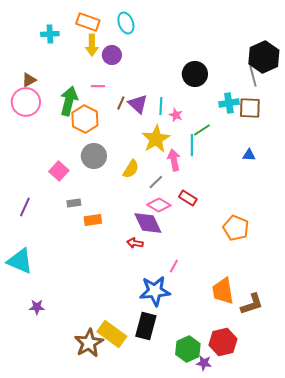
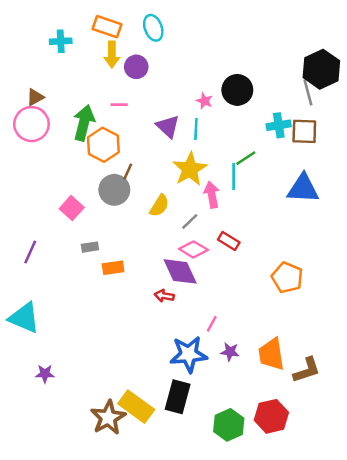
brown line: (121, 103) -> (128, 172), moved
pink star: (176, 115) -> (204, 101), moved
blue triangle: (249, 155) -> (303, 189), size x2.0
purple star: (204, 363) -> (230, 352), moved

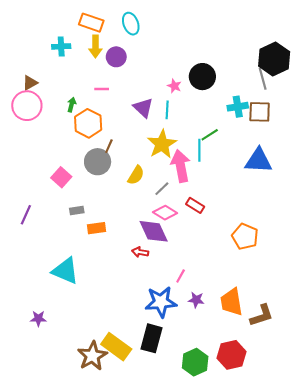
cyan cross: (61, 41) -> (61, 46), moved
green arrow: (84, 123) -> (72, 105), size x0.5
pink arrow: (212, 195) -> (181, 166), size x1.4
cyan triangle: (24, 318) -> (65, 271), moved

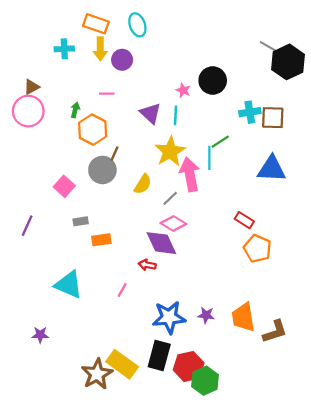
gray line: (263, 79) -> (271, 48), moved, turned -45
red rectangle: (195, 205) -> (244, 220), moved
pink line: (181, 276) -> (122, 290), moved
red hexagon: (231, 355) -> (189, 366), moved

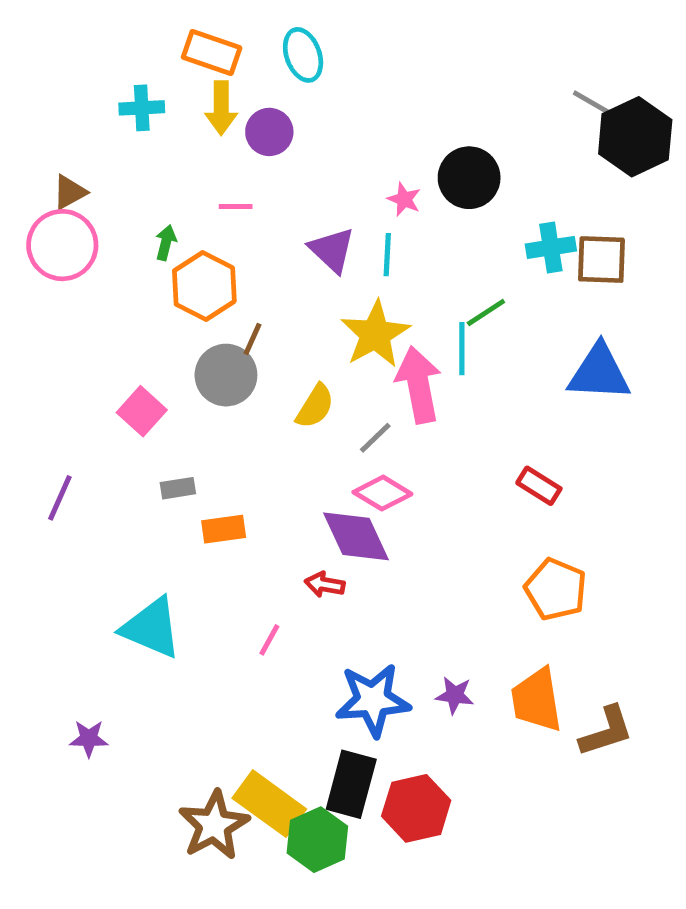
orange pentagon: (257, 249) -> (556, 589), moved
green hexagon: (205, 381) -> (317, 840), moved

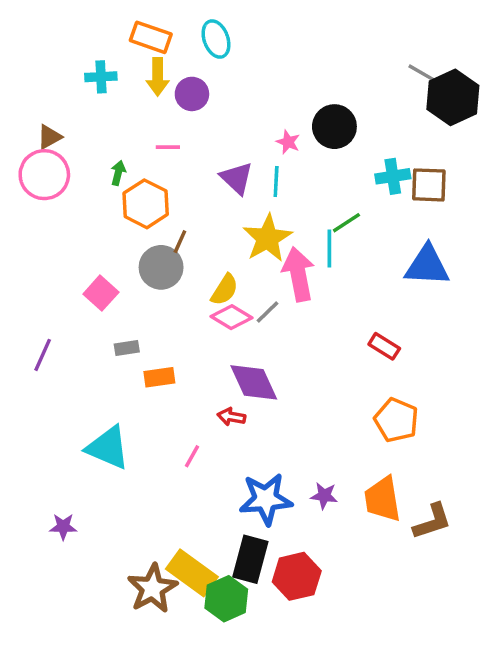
pink diamond: (382, 493) -> (231, 317), moved

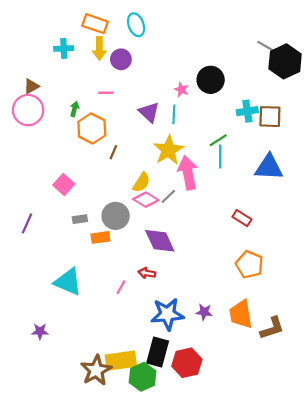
cyan line: (329, 248) -> (220, 156), moved
gray circle: (161, 267) -> (116, 216), moved
red arrow: (231, 417) -> (147, 273), moved
yellow rectangle: (192, 573) -> (121, 361), turned -44

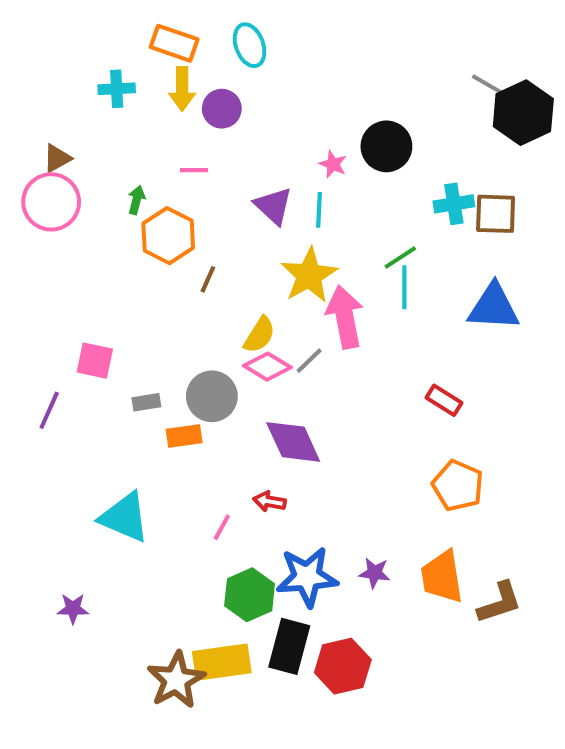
pink square: (64, 185) -> (95, 361), moved, turned -30
green hexagon: (143, 377) -> (250, 595), moved

